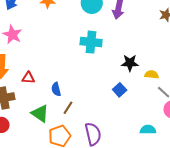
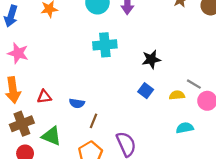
yellow semicircle: (152, 75) -> (177, 95), moved
blue semicircle: (56, 89) -> (77, 103), turned -56
green triangle: (40, 113) -> (51, 136), moved

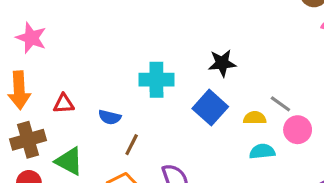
cyan cross: (105, 45) -> (156, 80), moved
blue square: (146, 91) -> (210, 108), size x1.5
cyan semicircle: (185, 128) -> (262, 151), moved

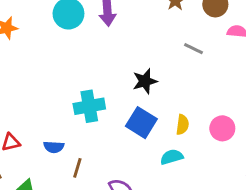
gray line: (280, 104) -> (193, 49), moved
yellow semicircle: (255, 118) -> (182, 125), turned 108
cyan semicircle: (262, 151) -> (172, 157), moved

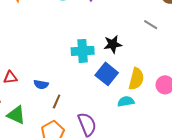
cyan cross: (89, 106) -> (83, 51), moved
yellow semicircle: (182, 125) -> (136, 79), size x1.5

